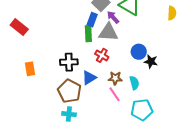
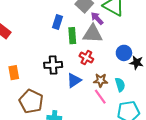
blue rectangle: (92, 20) -> (58, 22), moved
brown pentagon: (69, 91) -> (31, 101), moved

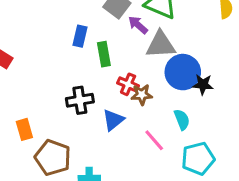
gray triangle: (93, 34) -> (161, 45), moved
blue circle: (124, 53) -> (183, 72), size x1.5
orange rectangle: (14, 73) -> (24, 129), moved
brown star: (101, 80) -> (142, 95), moved

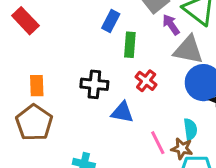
brown star: (142, 95) -> (182, 149), moved
blue triangle: (113, 120) -> (122, 112), turned 35
orange rectangle: (24, 129) -> (37, 86), moved
brown pentagon: (53, 158) -> (34, 123), moved

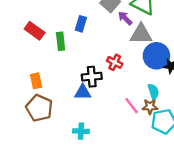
red rectangle: (25, 21) -> (35, 31), moved
green rectangle: (130, 45) -> (61, 41), moved
black cross: (94, 84) -> (92, 77), moved
blue triangle: (122, 112) -> (83, 92), moved

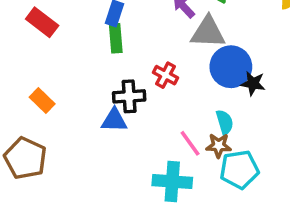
green rectangle: (61, 41) -> (116, 38), moved
orange rectangle: (36, 81) -> (42, 101), turned -35
brown pentagon: (39, 108) -> (25, 158), moved
cyan cross: (81, 131) -> (172, 182), moved, size x1.5

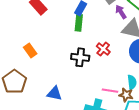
blue triangle: (114, 120) -> (54, 93), moved
pink line: (190, 143) -> (110, 91), turned -56

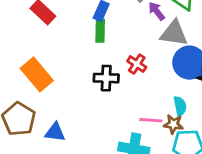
orange rectangle: (30, 50) -> (37, 74), size x1.6
blue triangle: (54, 93) -> (55, 132), moved

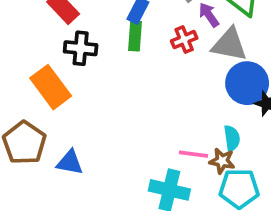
red cross: (137, 64) -> (184, 40), moved, turned 30
black cross: (106, 78) -> (81, 48), moved

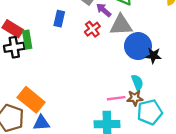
green rectangle: (135, 36) -> (27, 40), moved
black cross: (81, 48) -> (14, 47), moved
orange rectangle: (51, 87) -> (31, 100), moved

